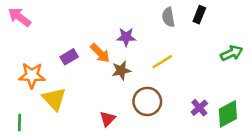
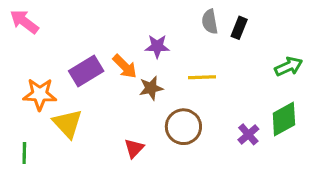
black rectangle: (199, 15) -> (239, 28), moved
purple rectangle: (69, 57) -> (86, 71), size x1.5
yellow line: (162, 62) -> (202, 77), turned 30
green diamond: (228, 114) -> (284, 119), moved

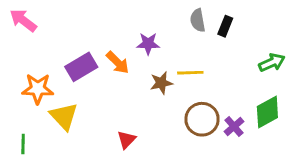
brown star: (151, 88) -> (161, 83), moved
brown circle: (183, 127) -> (202, 119), moved

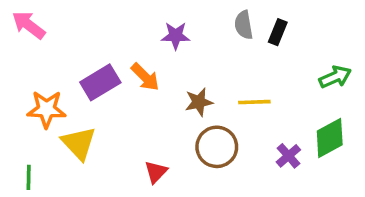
purple star: (148, 44) -> (176, 36), moved
yellow line: (190, 73) -> (254, 102), moved
brown circle: (202, 119) -> (217, 147), moved

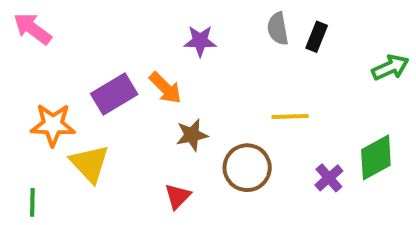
green arrow: (335, 77) -> (390, 67), moved
brown star: (199, 102) -> (192, 135), moved

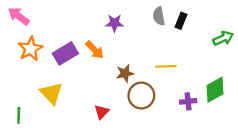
orange star: (53, 125) -> (30, 49), moved, turned -30
brown star: (192, 135) -> (125, 73), moved
purple cross: (329, 178) -> (188, 101), turned 35

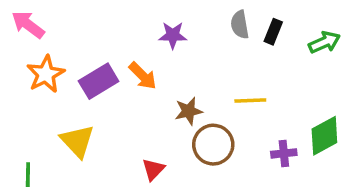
green arrow: (223, 38) -> (324, 42), moved

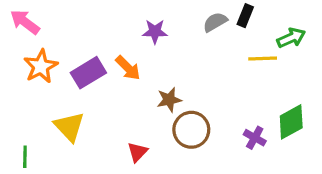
gray semicircle: (240, 25) -> (215, 22), turned 70
black rectangle: (273, 32) -> (245, 16), moved
yellow line: (250, 100) -> (263, 58), moved
purple cross: (284, 153) -> (255, 138), turned 35

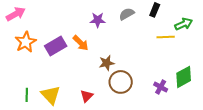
pink arrow: (25, 22) -> (16, 14), turned 114
gray semicircle: (215, 22) -> (127, 14), moved
yellow triangle: (69, 127) -> (51, 95), moved
green line: (25, 157) -> (27, 95), moved

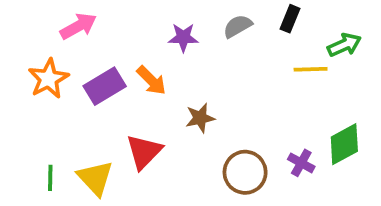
pink arrow: (16, 14) -> (78, 26), moved
brown circle: (121, 82) -> (245, 172), moved
red triangle: (87, 96) -> (144, 152), moved, size x1.5

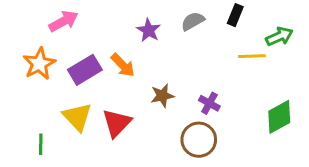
purple star: (183, 37) -> (149, 30), turned 30
purple cross: (301, 163) -> (209, 103), moved
yellow triangle: (95, 178) -> (77, 117), moved

